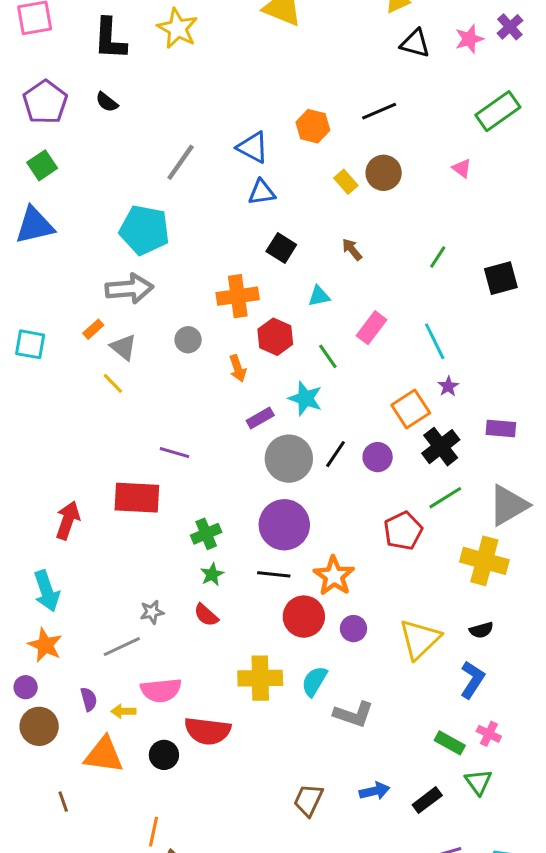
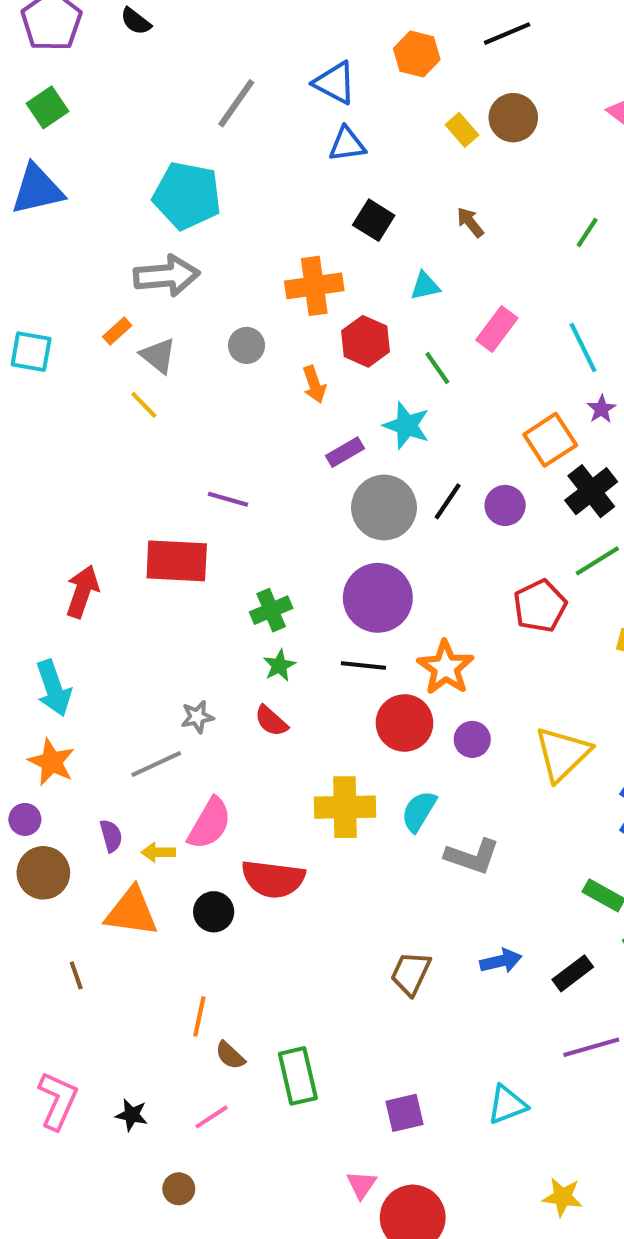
pink semicircle: (161, 690) -> (210, 824), turned -54

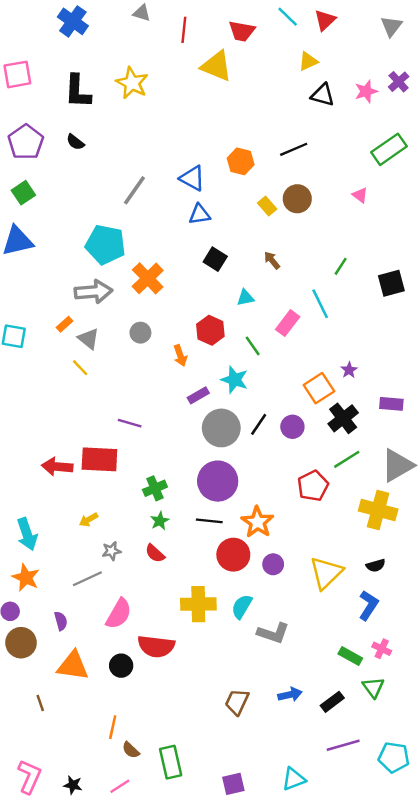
orange cross: (314, 286) -> (148, 278), moved, turned -36
cyan line: (583, 347) -> (320, 304), moved
red arrow: (82, 592) -> (57, 467), moved, turned -104
yellow arrow: (158, 852) -> (89, 520), moved, turned -30

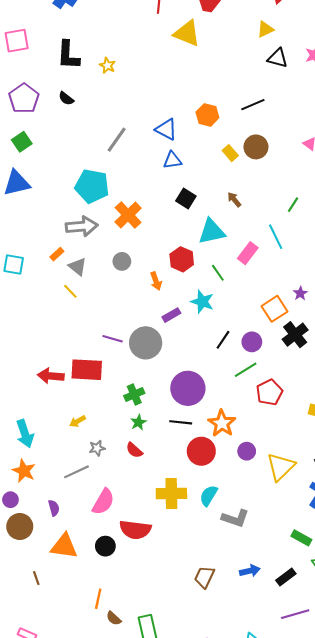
yellow star: (132, 83) -> (107, 65), moved, size x0.6
cyan triangle: (245, 298) -> (212, 231), size x1.8
gray circle: (221, 428) -> (146, 343), moved
green line: (347, 459) -> (246, 370), moved
purple circle: (273, 564) -> (247, 451), moved

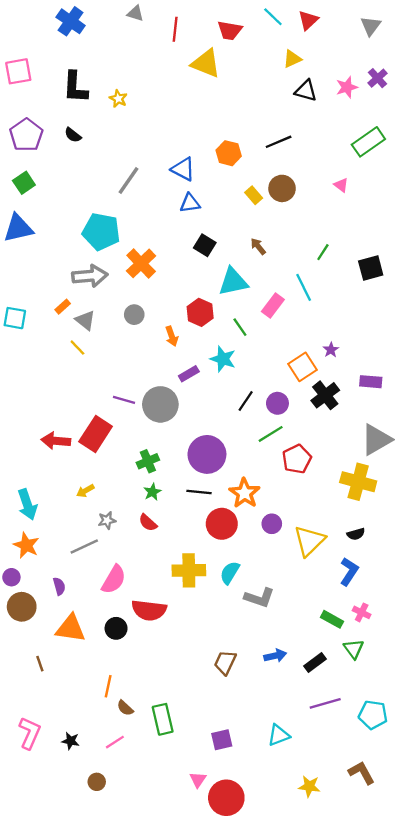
red rectangle: (87, 370) -> (96, 434), turned -60

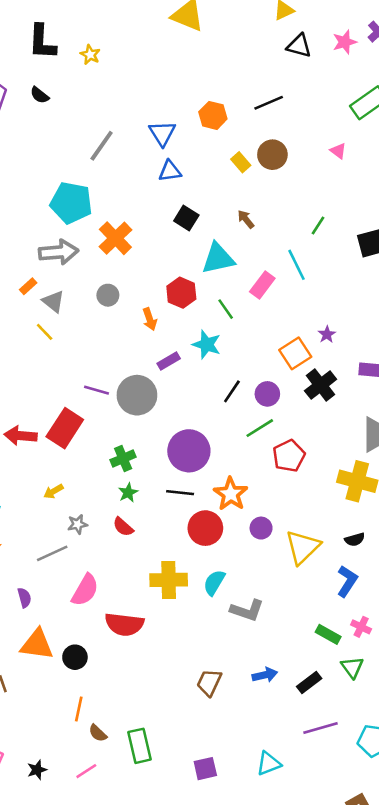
blue triangle: (183, 169) -> (162, 133), turned 30
black circle: (116, 628) -> (75, 657), moved
black star: (71, 741) -> (37, 770), turned -30

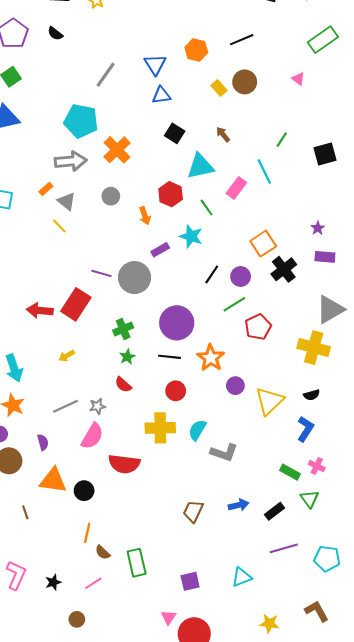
purple star: (327, 334) -> (318, 228), moved
gray star: (78, 524) -> (97, 406), moved
red circle: (205, 528) -> (176, 391), moved, size x0.7

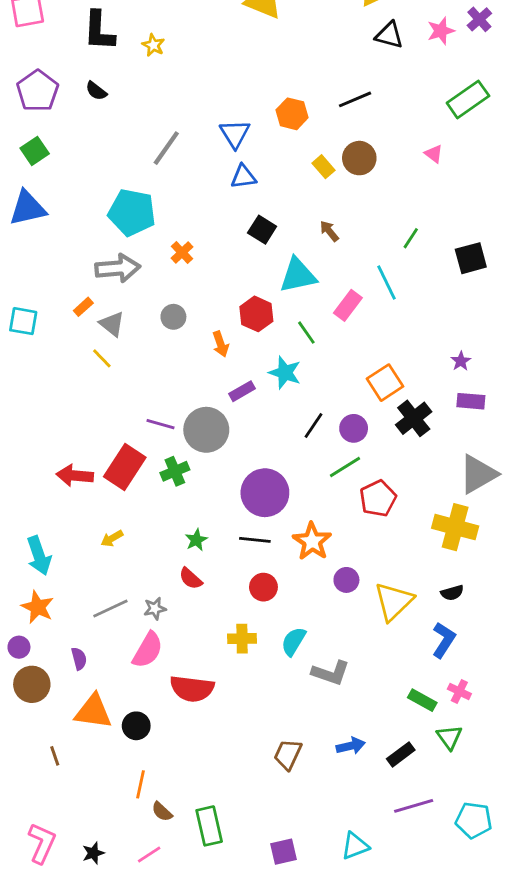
orange cross: (117, 150) -> (182, 252), size x0.6
green cross: (123, 329) -> (175, 471), moved
yellow cross: (160, 428) -> (242, 639), size x0.7

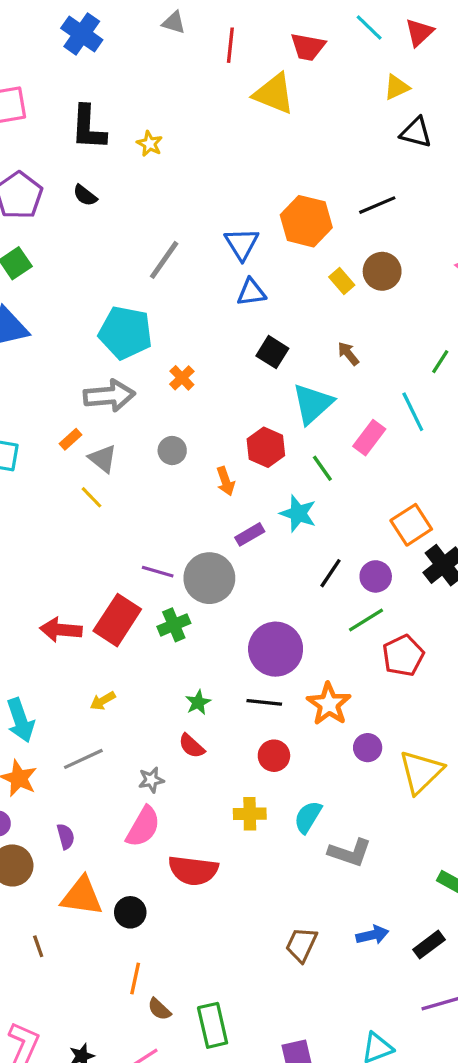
orange hexagon: (292, 114) -> (306, 221), size x1.4
cyan triangle: (298, 275) -> (313, 404), turned -30
gray line: (110, 609) -> (83, 759), moved

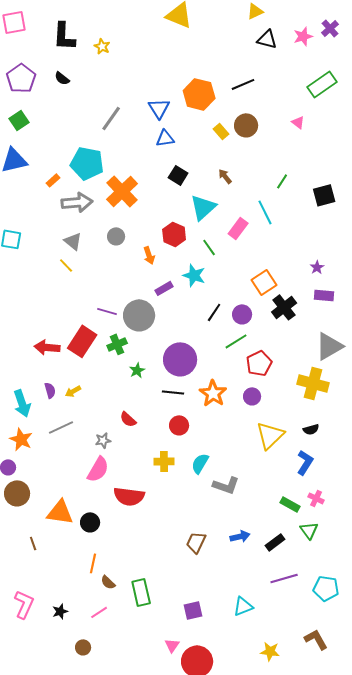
orange cross: (182, 378) -> (122, 191), size x2.0
orange rectangle: (70, 439) -> (53, 180), moved
green star: (198, 702) -> (137, 370), moved
purple circle: (368, 748) -> (252, 396), moved
purple semicircle: (66, 836) -> (50, 390), moved

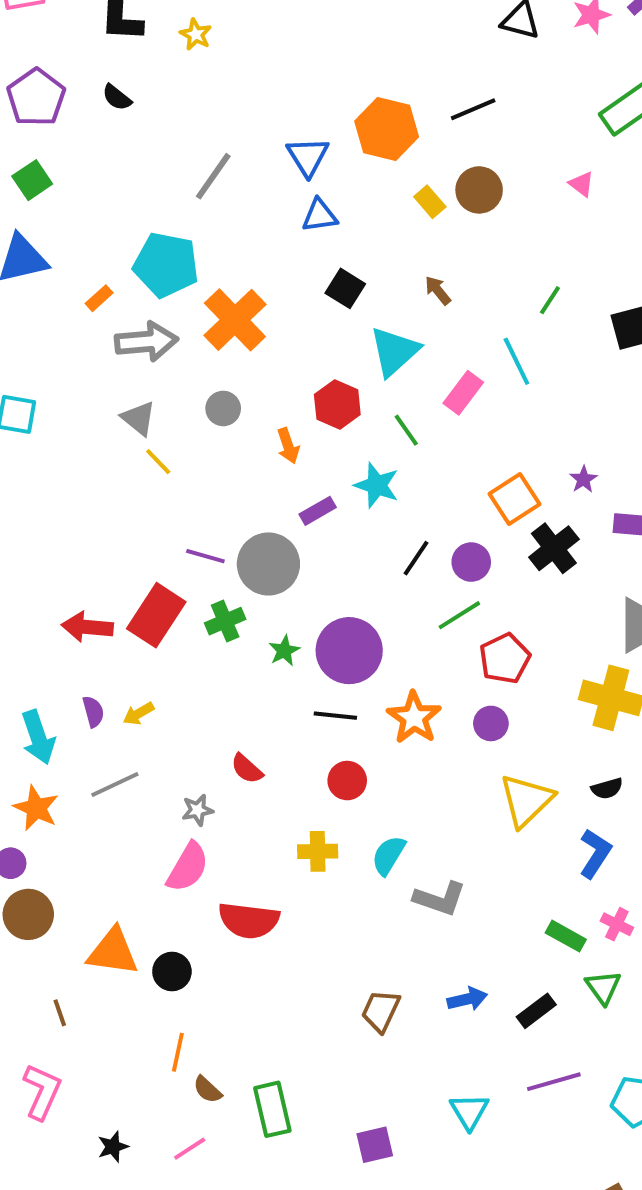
yellow line: (66, 265) -> (158, 462), moved
purple star: (317, 267) -> (583, 479), moved
green star: (137, 370) -> (284, 651), moved
pink L-shape: (24, 604) -> (42, 1092), moved
cyan triangle: (243, 606) -> (469, 1111), moved, turned -40

